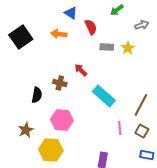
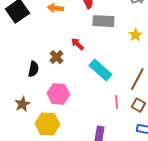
gray rectangle: (107, 47) -> (103, 21), size x1.5
yellow star: (128, 48) -> (135, 35), moved
brown cross: (60, 83) -> (56, 57), turned 32

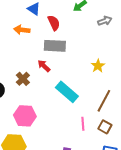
gray rectangle: (103, 21) -> (55, 46), moved
yellow star: (135, 35) -> (98, 66), moved

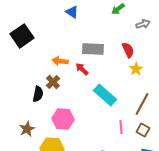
red semicircle: (54, 23) -> (128, 50), moved
orange arrow: (22, 30) -> (60, 61), moved
brown cross: (23, 79) -> (53, 82), moved

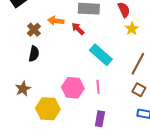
brown cross: (53, 82) -> (34, 30), moved
pink hexagon: (63, 119) -> (73, 88), moved
pink line: (121, 127) -> (98, 87), moved

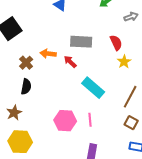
brown star: (23, 89) -> (14, 113), moved
yellow hexagon: (48, 109) -> (20, 142), moved

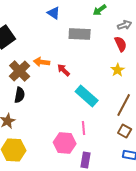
gray rectangle: (81, 42) -> (80, 34), moved
red semicircle: (116, 43) -> (121, 44), moved
brown cross: (26, 63) -> (20, 71), size x1.5
pink hexagon: (65, 121) -> (65, 143), moved

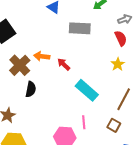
black semicircle: (20, 95) -> (31, 89), moved
brown square: (125, 131) -> (114, 125), moved

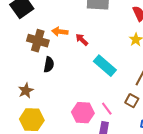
brown cross: (20, 65) -> (38, 41), turned -30
pink line: (84, 122) -> (107, 109), moved, turned -32

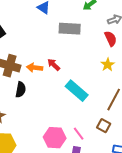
orange arrow: (60, 32) -> (35, 68), moved

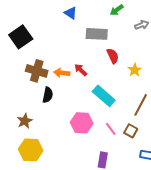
red semicircle: (111, 39) -> (113, 56), moved
pink line: (79, 134) -> (111, 129), moved
pink hexagon: (55, 138) -> (82, 123), moved

